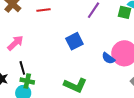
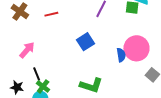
blue semicircle: (108, 58) -> (121, 55), turned -128
green cross: (27, 81) -> (43, 86), turned 32

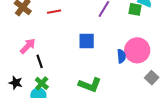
blue square: (86, 42) -> (87, 41), turned 30
black line: (37, 74) -> (40, 61), moved

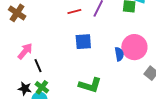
red line: (54, 12) -> (74, 12), moved
black star: (16, 83) -> (25, 89), moved

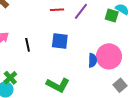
black line: (38, 66) -> (28, 45), moved

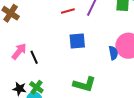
black line: (28, 45) -> (34, 57), moved

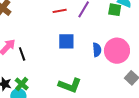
blue semicircle: (113, 53) -> (97, 50), moved

